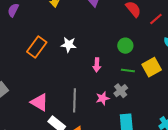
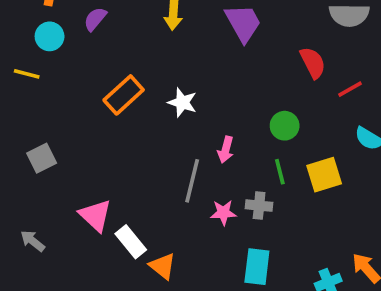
green line: (128, 70) -> (280, 172), turned 56
gray cross: (121, 91) -> (259, 206), turned 32
gray line: (75, 100) -> (192, 181), moved
pink triangle: (39, 102) -> (95, 215), moved

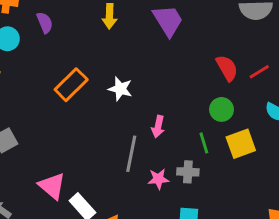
purple semicircle: (95, 19) -> (45, 23), turned 120
red semicircle: (313, 63) -> (227, 68), moved
green circle: (285, 126) -> (222, 109), moved

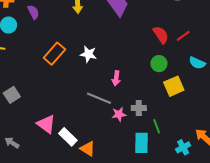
green line: (204, 143) -> (157, 126), moved
gray line: (131, 154) -> (99, 98), turned -75

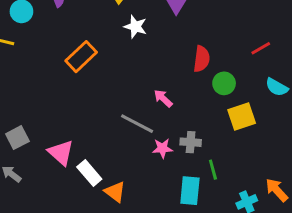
red semicircle: (161, 35) -> (202, 59), moved, turned 36
white star: (88, 54) -> (135, 27), moved
pink arrow: (116, 78) -> (163, 98), turned 120
gray square: (12, 95) -> (17, 138), moved

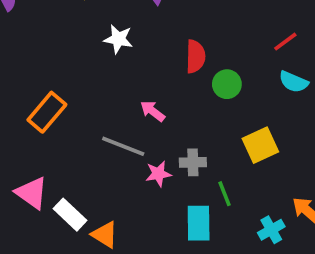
white star: (135, 27) -> (118, 39), moved
red line: (261, 48) -> (285, 42), moved
orange rectangle: (81, 57) -> (47, 112), moved
yellow square: (242, 116) -> (260, 145), moved

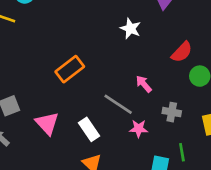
red semicircle: (195, 56) -> (182, 52), turned 30
gray cross: (193, 162) -> (172, 112), moved
white rectangle: (70, 215) -> (89, 129), moved

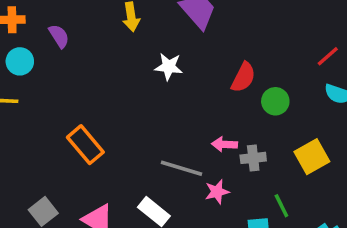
orange rectangle: (70, 69) -> (85, 145), moved, turned -76
pink arrow: (144, 84) -> (224, 144), moved, turned -30

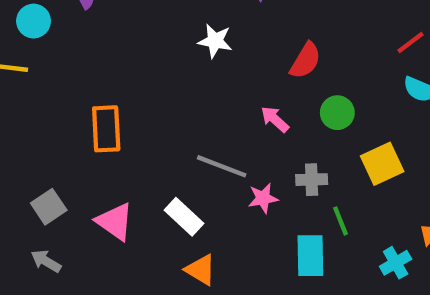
green circle: (275, 101) -> (337, 113), moved
pink arrow: (224, 144) -> (275, 119), moved, turned 35
orange rectangle: (85, 145) -> (106, 129), turned 33
gray cross: (253, 158) -> (312, 180), moved

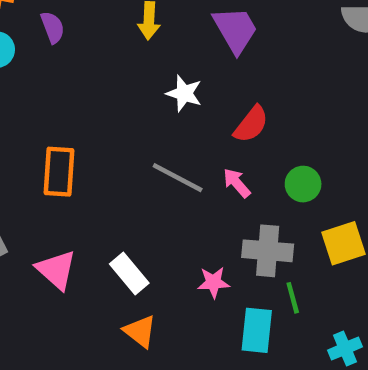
red semicircle: (305, 61) -> (251, 124), moved
gray line: (222, 166) -> (178, 178), moved
gray cross: (312, 180) -> (268, 251), size x1.5
pink star: (263, 198) -> (213, 282), moved

